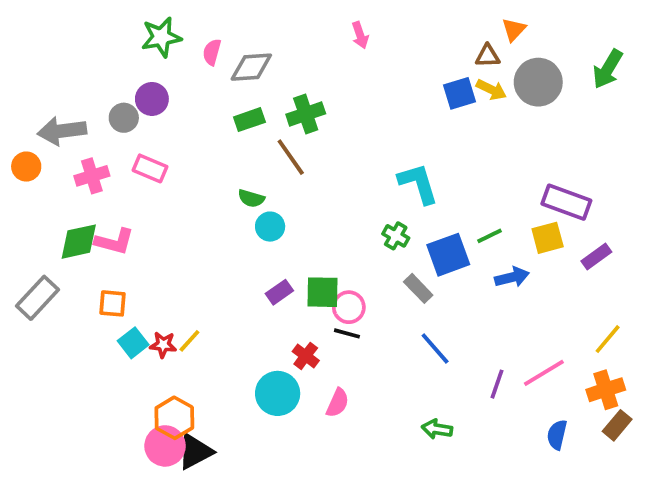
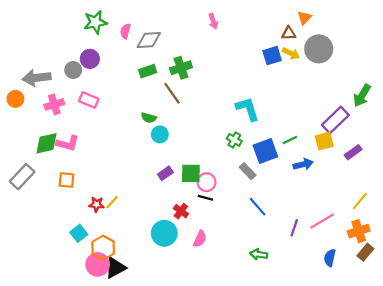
green arrow: (608, 69) -> (362, 96), moved
purple rectangle: (566, 202) -> (335, 120), turned -64
cyan square: (133, 343) -> (79, 233), moved

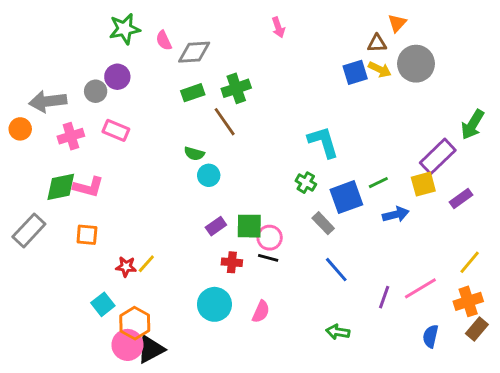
pink semicircle: (125, 31) -> (164, 40), turned -40
red cross: (181, 211) -> (232, 262), moved, turned -32

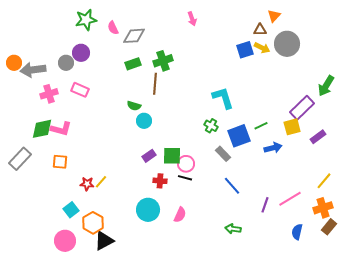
brown line: (225, 122) -> (155, 84), turned 40
orange circle: (20, 129) -> (14, 63), moved
pink circle: (127, 345) -> (65, 241), moved

